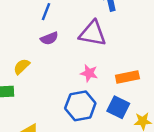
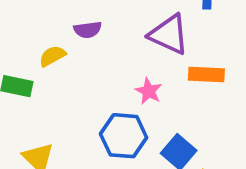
purple semicircle: (49, 38) -> (88, 30), moved
orange rectangle: (127, 77) -> (206, 74), moved

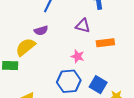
purple triangle: (169, 34) -> (83, 26), size x0.7
yellow semicircle: (52, 56) -> (25, 47), size x1.5

